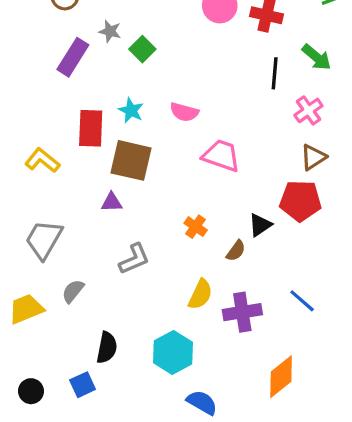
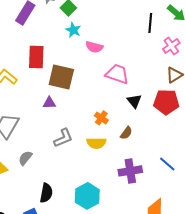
cyan star: (131, 110) -> (73, 30), moved
black triangle: (260, 225) -> (134, 101), moved, turned -35
yellow semicircle: (200, 294) -> (96, 143), moved, turned 66

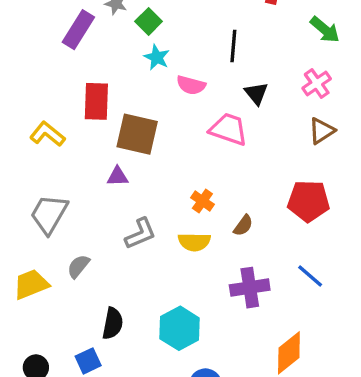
black line: (150, 23) -> (233, 46), moved
black triangle: (134, 101) -> (256, 93), moved
red pentagon: (166, 102) -> (309, 201), moved

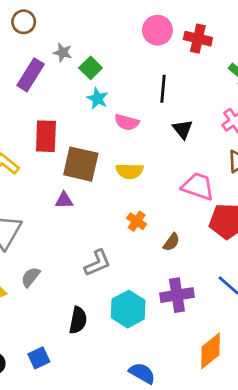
pink trapezoid: (229, 129) -> (198, 186), moved
gray L-shape: (140, 234) -> (98, 263), moved
yellow semicircle: (194, 242) -> (130, 171), moved
black semicircle: (113, 323) -> (78, 320), moved
cyan hexagon: (180, 328) -> (128, 309), moved

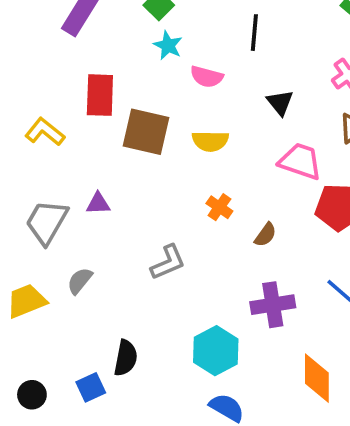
black triangle: (183, 129) -> (280, 102), moved
purple triangle: (64, 200) -> (98, 204), moved
cyan hexagon: (128, 309) -> (216, 351), moved
black semicircle: (78, 320) -> (126, 358), moved
orange diamond: (210, 351) -> (317, 378), turned -51

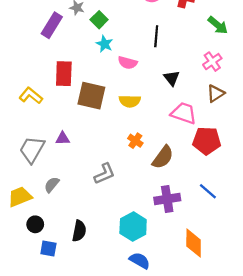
brown semicircle: (265, 235) -> (163, 157), size x1.6
blue square: (91, 387) -> (48, 248), moved, turned 35
black circle: (32, 395) -> (35, 224), moved

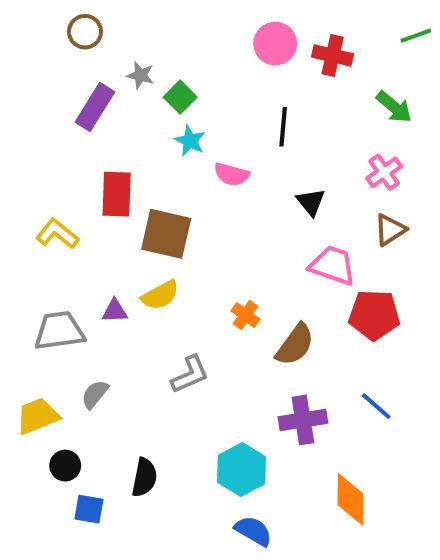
yellow semicircle: (130, 101) -> (160, 295), moved, turned -30
gray trapezoid: (32, 150) -> (59, 331), turned 52

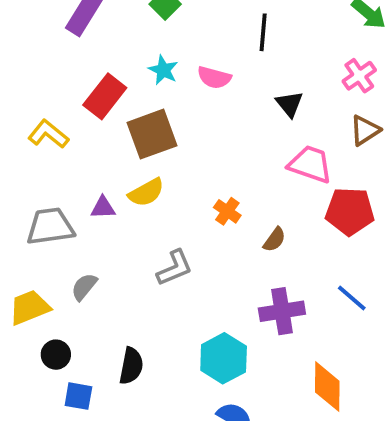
cyan star: (190, 141) -> (163, 70), moved
red rectangle: (117, 194) -> (105, 96), turned 36
brown square: (166, 234) -> (152, 134), turned -33
brown semicircle: (295, 345) -> (274, 240), size x0.6

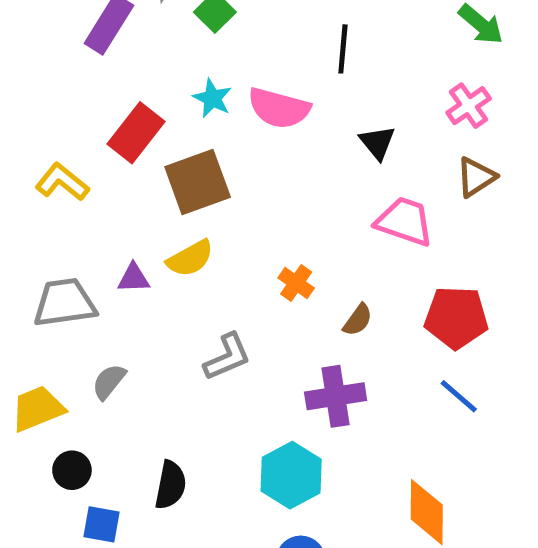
pink semicircle: (214, 78) -> (279, 108), size x1.4
red pentagon: (350, 211) -> (456, 317), moved
purple cross: (282, 311) -> (336, 396), moved

